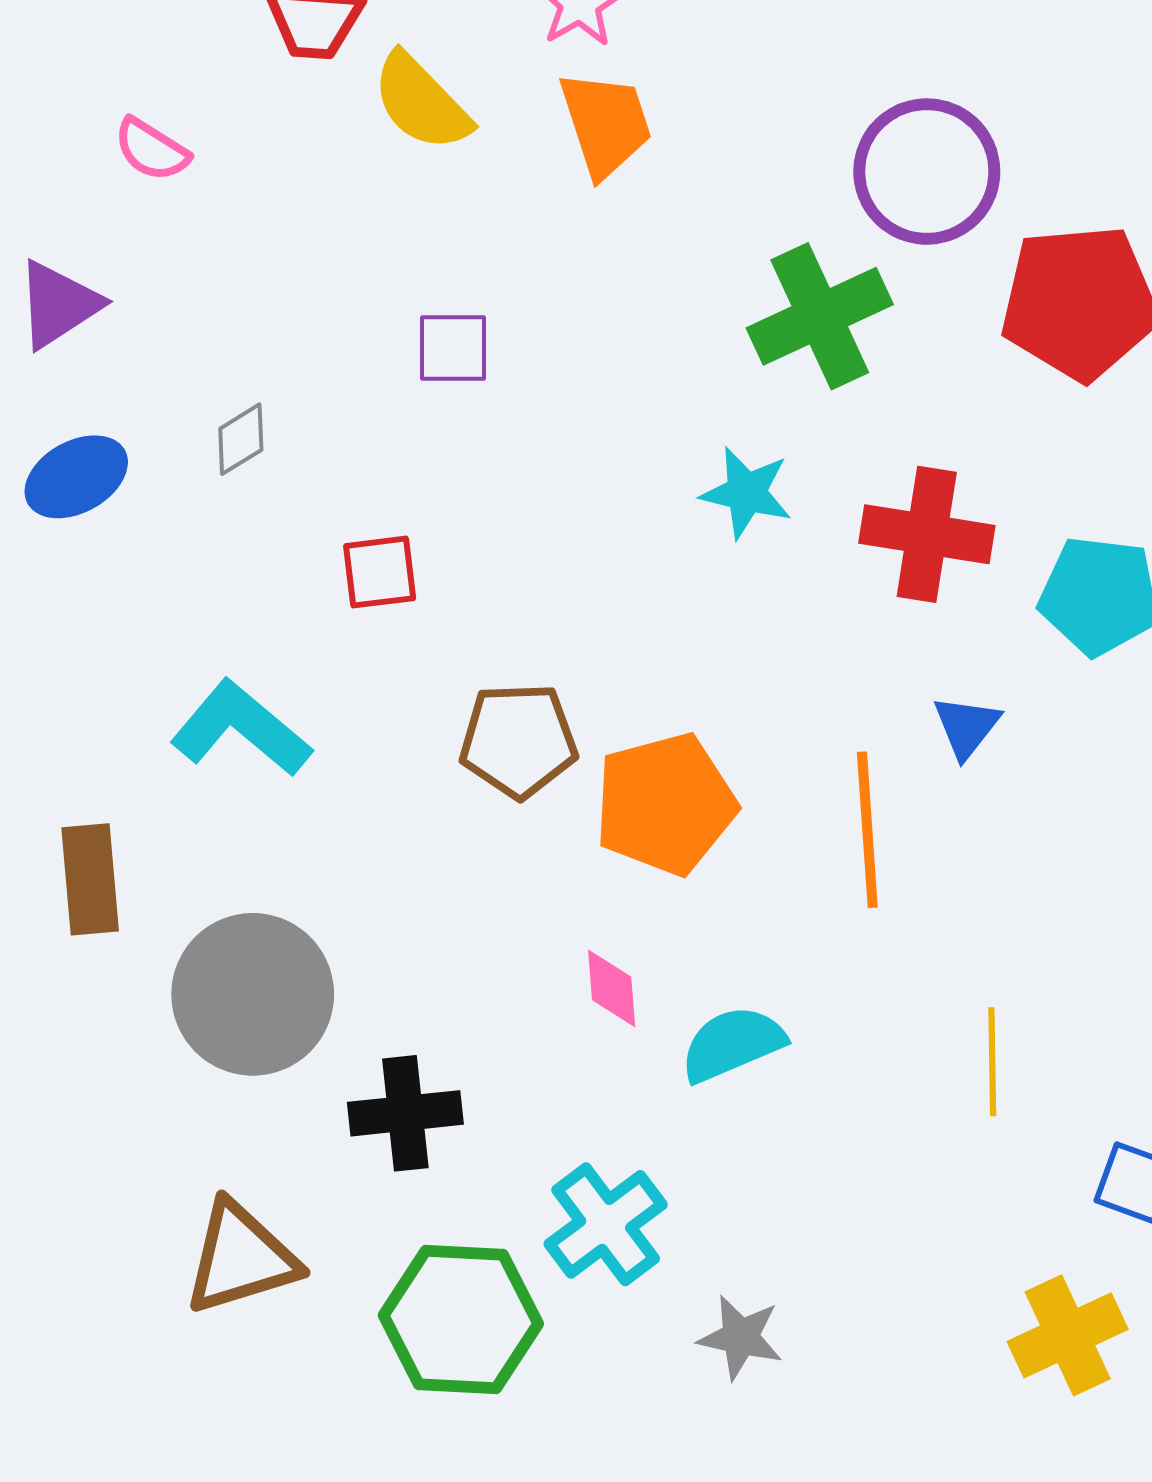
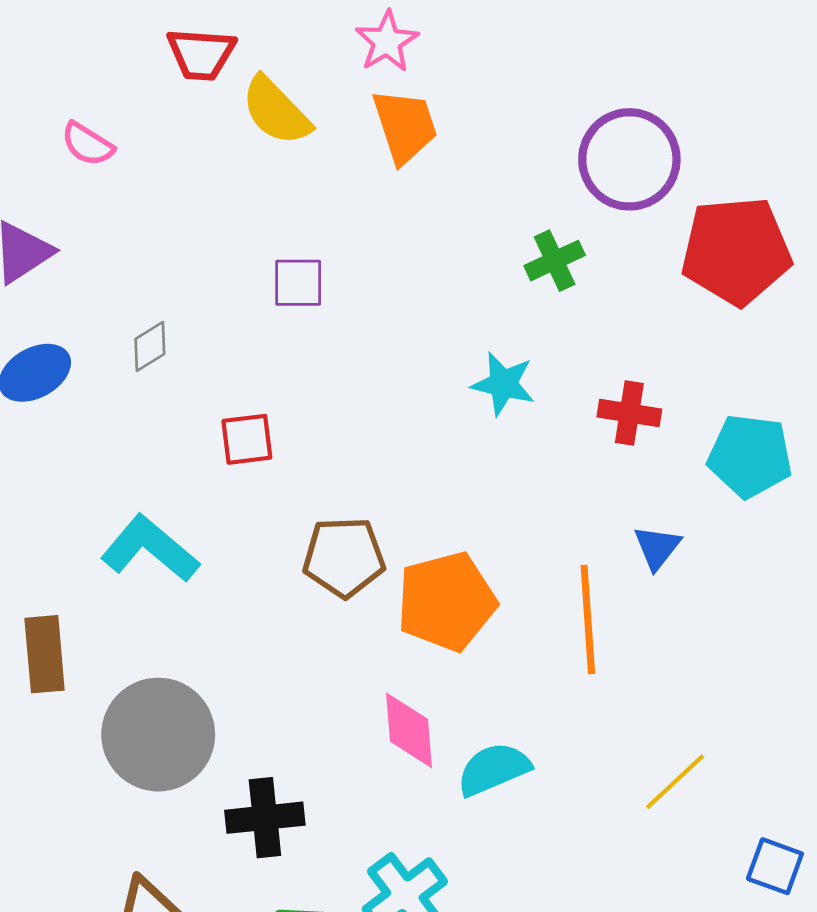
green cross: (820, 316) -> (555, 261), size x0.6
red cross: (927, 534) -> (629, 413), size x0.7
pink diamond: (612, 988) -> (409, 730), size x1.4
yellow line: (992, 1062) -> (675, 782), turned 48

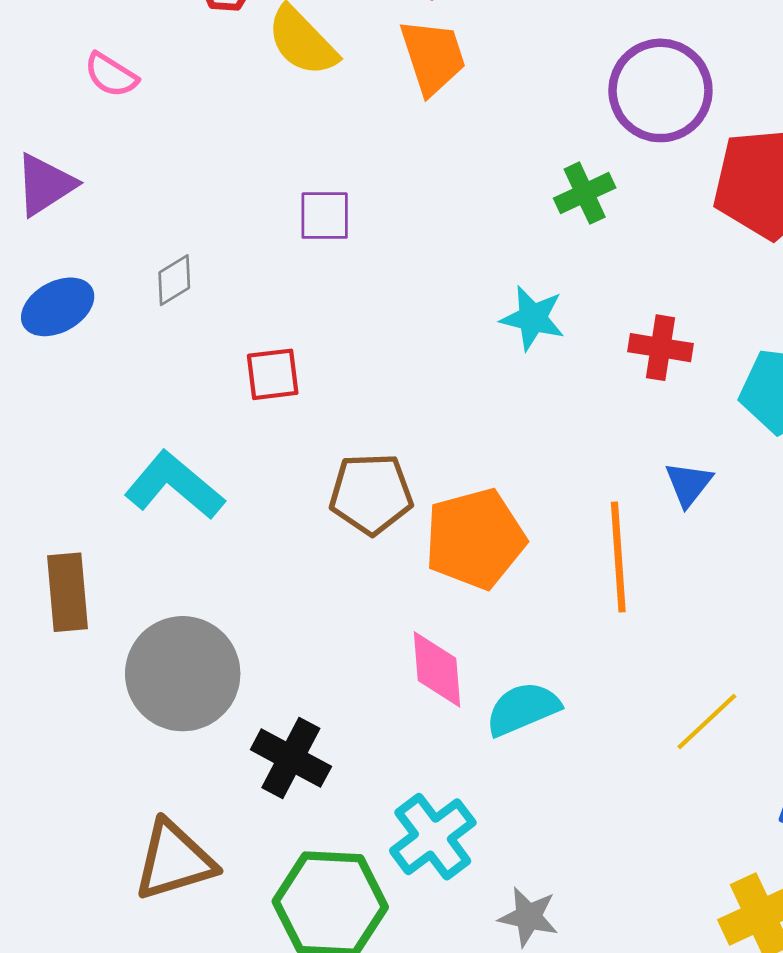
black cross: (265, 818) -> (291, 758), turned 34

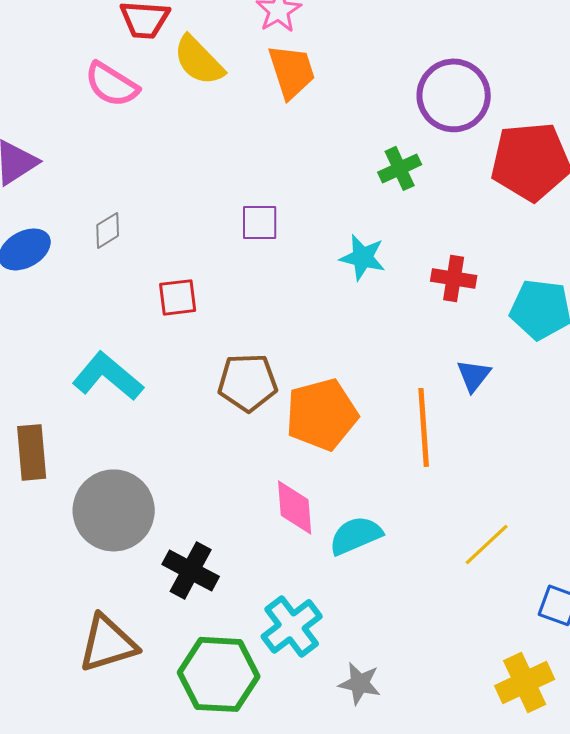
pink semicircle: (111, 75) -> (112, 84), moved, size x1.4
purple square: (325, 216) -> (260, 222), moved

